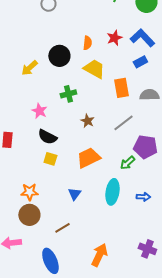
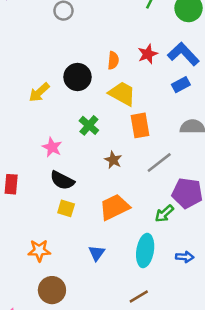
orange rectangle: (121, 88) -> (140, 125), moved
green cross: (68, 94) -> (89, 125), turned -35
brown circle: (29, 215) -> (52, 290), moved
brown line: (62, 228) -> (139, 296), moved

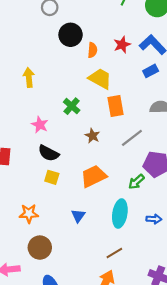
black circle: (78, 77) -> (71, 35), moved
yellow arrow: (39, 92) -> (29, 78), turned 126

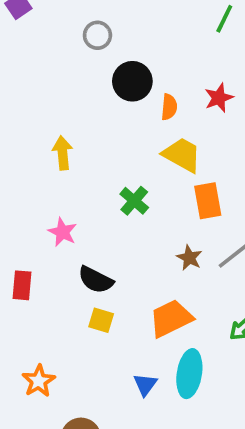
pink star: (40, 125) -> (63, 232), moved
brown star: (92, 136) -> (189, 258), moved
orange star: (29, 214) -> (39, 381), moved, turned -30
cyan ellipse: (120, 214) -> (189, 374), moved

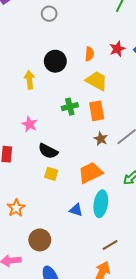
black circle: (132, 81) -> (55, 61), moved
green cross: (134, 201) -> (70, 107), turned 35
orange rectangle: (208, 201) -> (97, 111), moved
blue triangle: (145, 385) -> (76, 210), turned -48

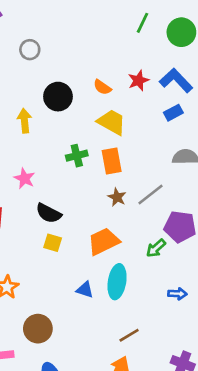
gray circle: (49, 14) -> (30, 50), moved
orange semicircle: (89, 54) -> (102, 87), turned 120

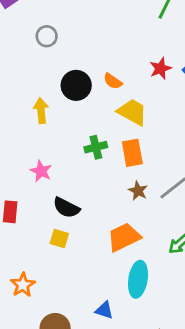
orange semicircle: (102, 87) -> (113, 81), moved
yellow square: (53, 243) -> (59, 239), moved
blue triangle: (85, 290) -> (104, 310), moved

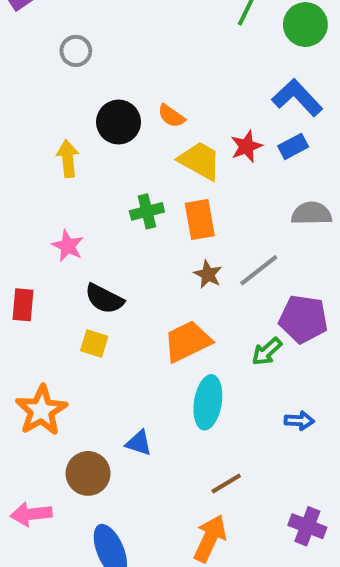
red star: (160, 69) -> (246, 146), moved
orange star: (23, 285) -> (41, 410), size x1.4
blue triangle: (104, 310) -> (139, 443), moved

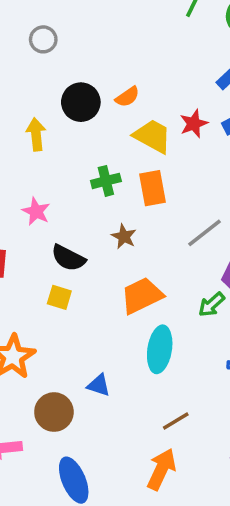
orange semicircle: (171, 116) -> (127, 97), turned -70
brown star: (208, 274) -> (124, 236), moved

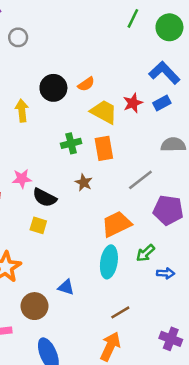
gray circle: (43, 39) -> (18, 37), moved
pink star: (36, 211) -> (22, 179), moved, turned -30
orange trapezoid: (142, 296) -> (116, 224), moved
green arrow: (212, 305) -> (145, 253), moved

